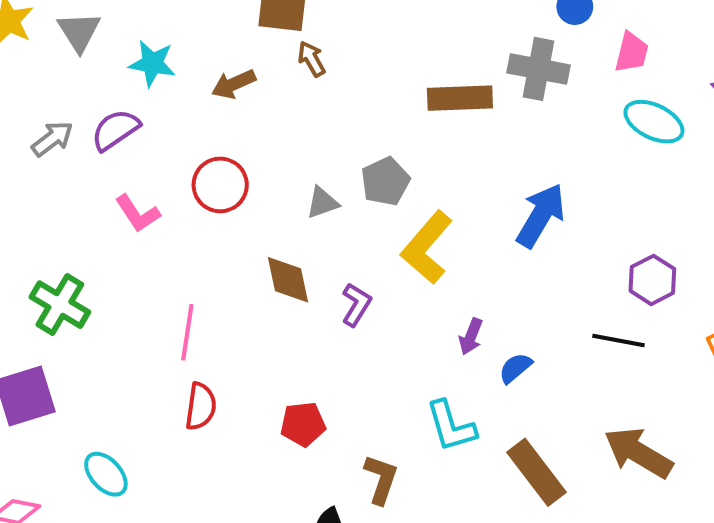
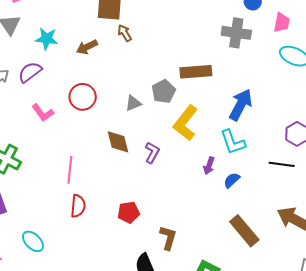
brown rectangle: (460, 98) -> (196, 72), moved
cyan L-shape: (451, 426) -> (233, 142), moved

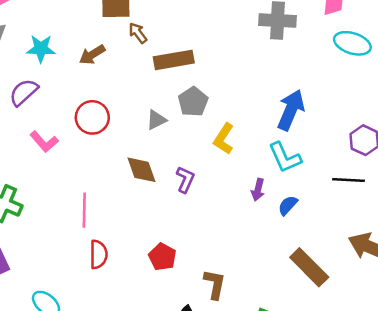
brown rectangle: (196, 72) -> (174, 60), moved
yellow L-shape: (185, 123) -> (224, 139), size x0.7
red pentagon: (129, 212) -> (162, 257), turned -30

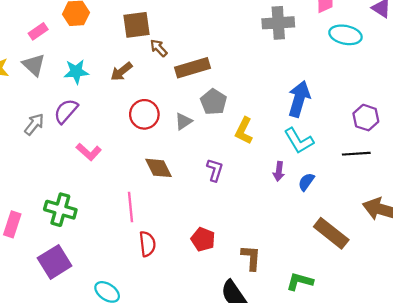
red circle: (92, 117) -> (144, 114), moved
brown diamond: (141, 170) -> (159, 168), moved

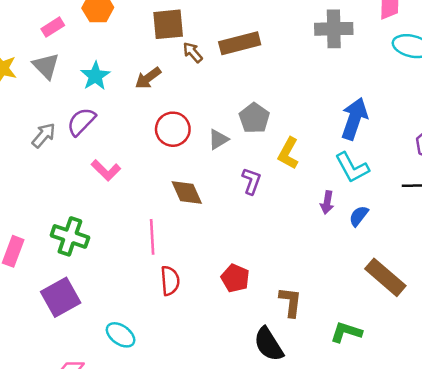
brown rectangle: (193, 68) -> (240, 43), moved
cyan star: (76, 72) -> (95, 76), turned -30
purple L-shape: (215, 170) -> (251, 181), moved

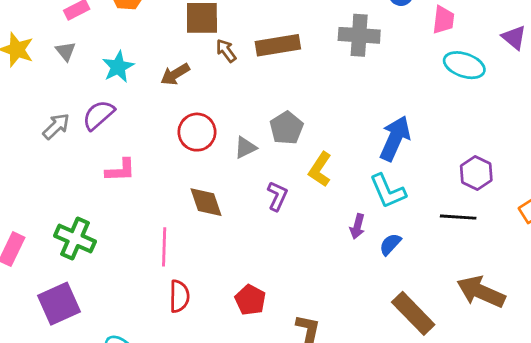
gray cross: (334, 29) -> (359, 35), moved
gray triangle: (46, 66) -> (66, 51), size x0.7
pink L-shape: (106, 170) -> (120, 170), turned -52

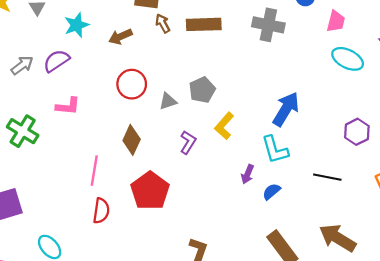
purple hexagon: (476, 173) -> (357, 132), moved
brown diamond: (206, 202) -> (132, 140), turned 36
green cross: (75, 239) -> (23, 131), moved
red pentagon: (250, 300) -> (150, 191), moved, size x1.6

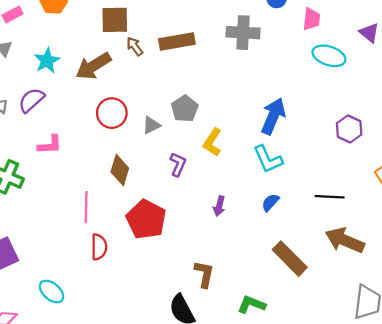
brown arrow: (120, 37) -> (93, 66), size x1.5
purple arrow: (248, 174) -> (219, 206), moved
black line: (327, 177) -> (330, 197), moved

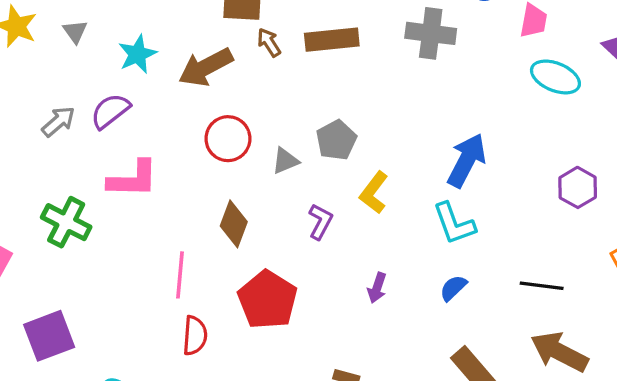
pink L-shape: (50, 145) -> (133, 179), size x1.4

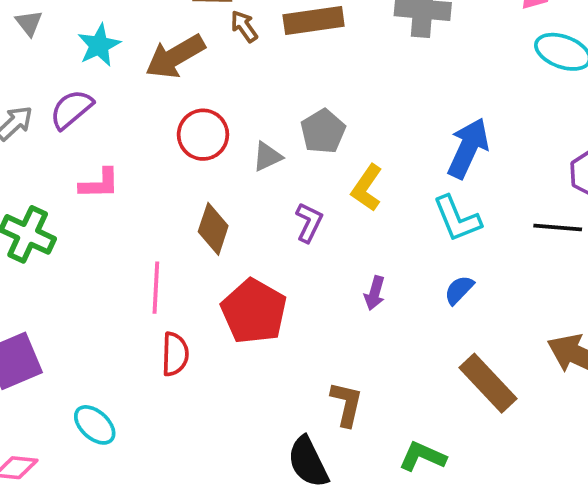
pink L-shape: (133, 179) -> (99, 184), size x0.7
black line: (542, 286) -> (558, 228), moved

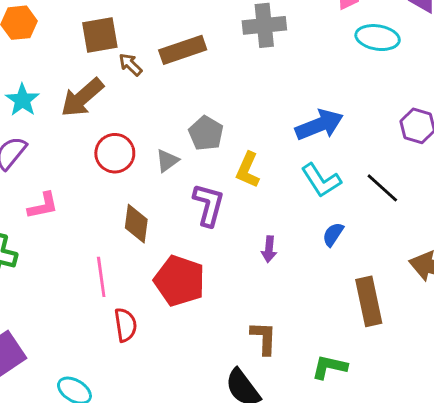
blue arrow: (468, 148) -> (319, 125), turned 54
purple L-shape: (309, 222) -> (209, 205), size x1.4
black line: (558, 228) -> (382, 188), moved, turned 48
brown rectangle: (488, 383) -> (369, 301), turned 42

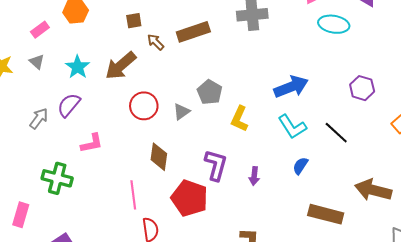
brown square: (100, 35) -> (134, 21), size x0.6
purple L-shape: (209, 205) -> (216, 165), moved
brown rectangle: (369, 301) -> (326, 214), turned -64

